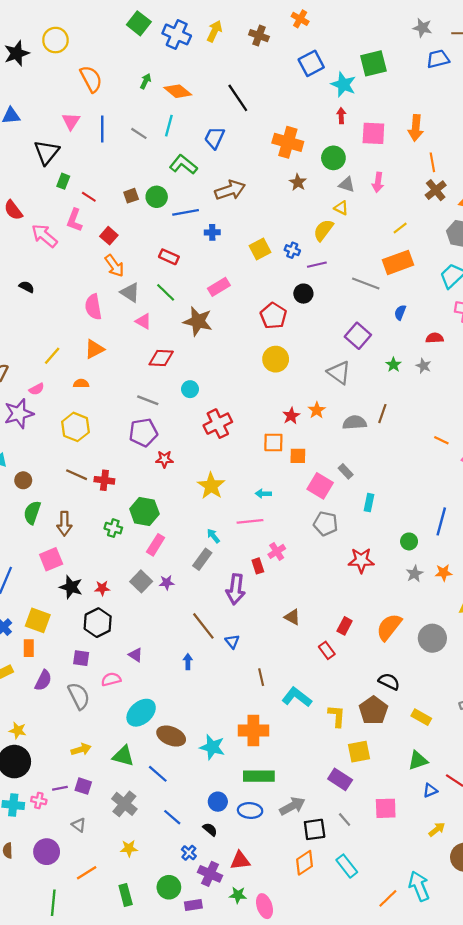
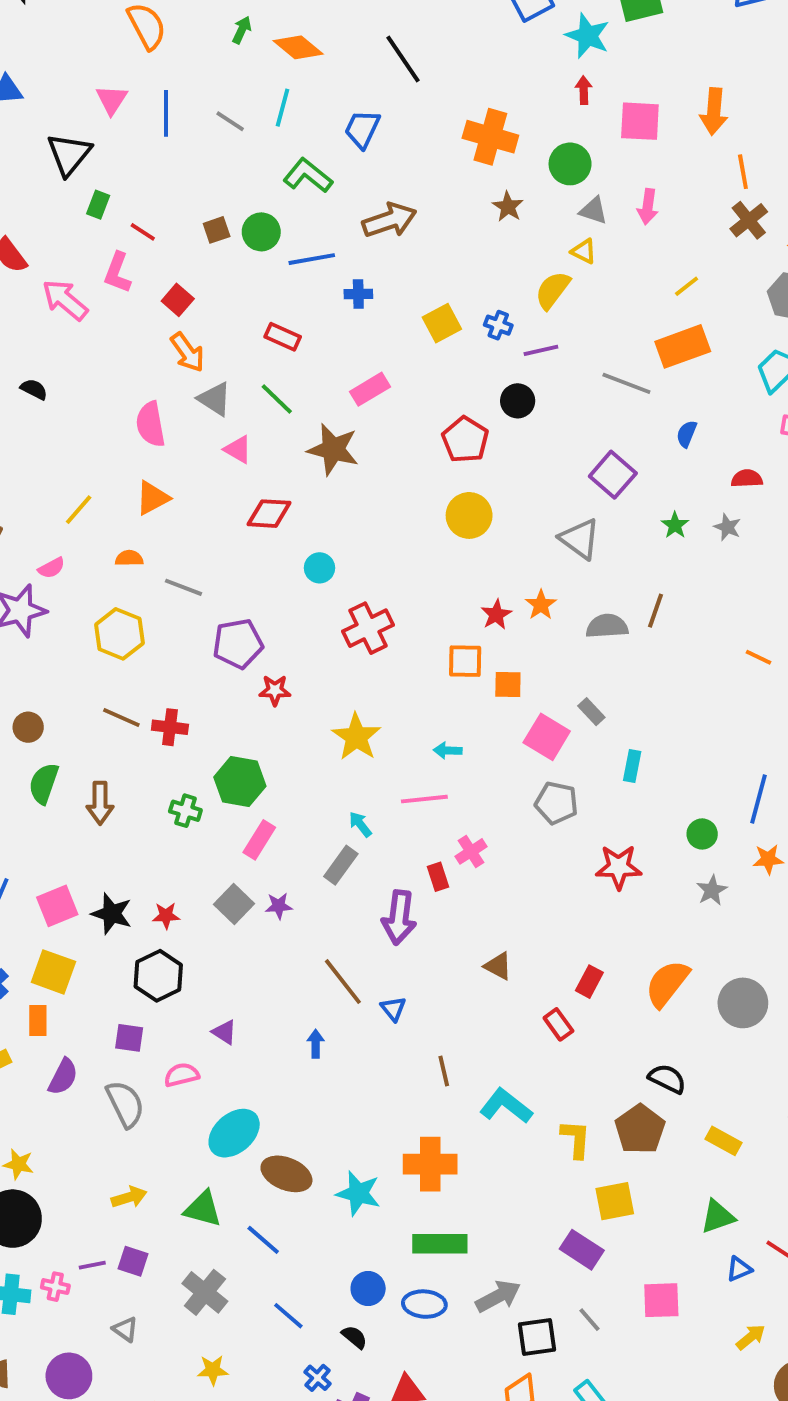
gray line: (148, 400) -> (184, 587), moved
pink square: (51, 559) -> (57, 906), moved
orange star: (443, 573) -> (768, 859), moved

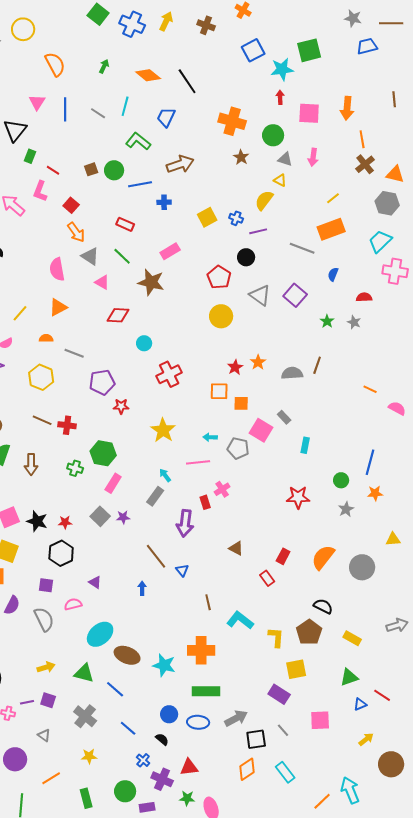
cyan star: (588, 36) -> (282, 69), turned -30
orange diamond: (298, 47) -> (148, 75), moved
gray triangle: (580, 539) -> (260, 295), moved
gray pentagon: (556, 803) -> (238, 448), moved

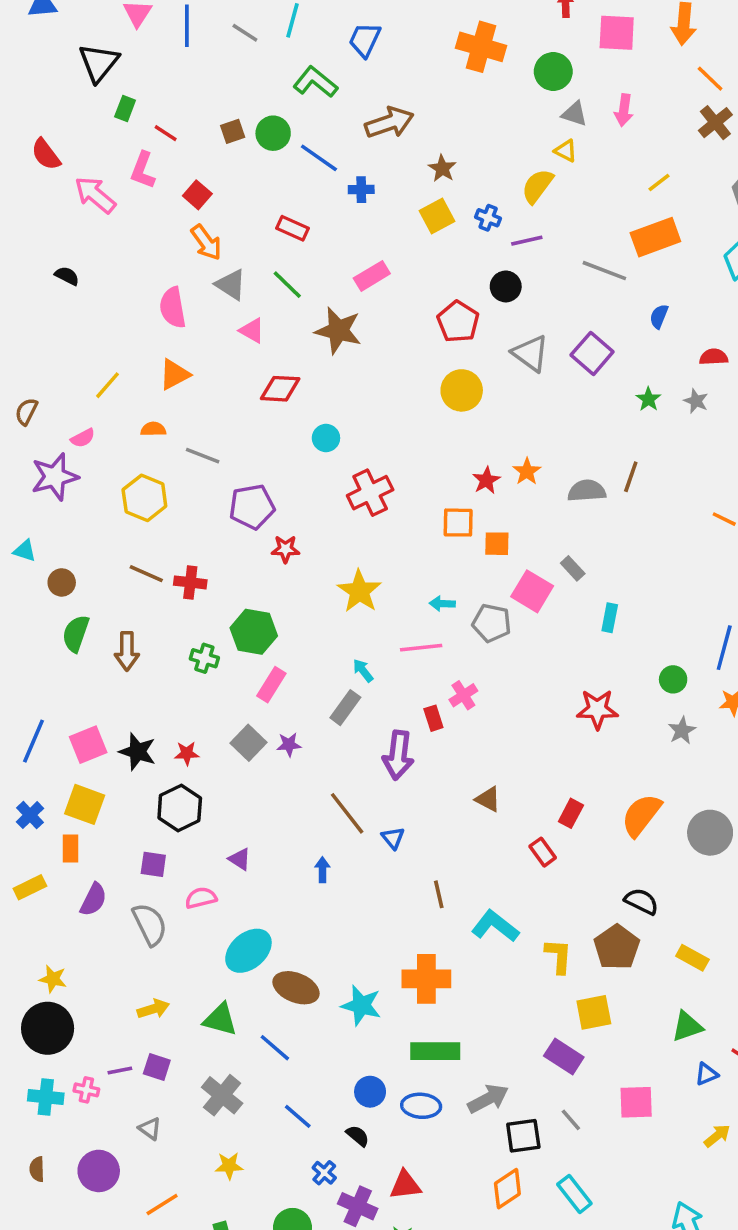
orange line: (362, 139) -> (710, 79), turned -36
brown star: (241, 157) -> (442, 168), moved
blue line: (140, 184) -> (319, 158), turned 45

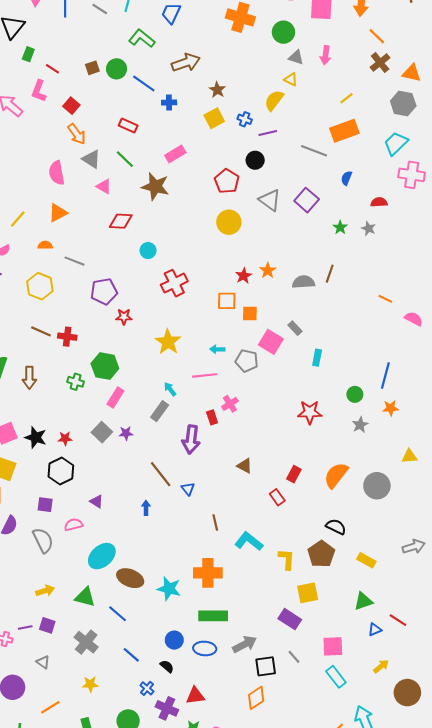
cyan rectangle: (574, 1194) -> (336, 677), moved

